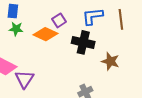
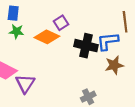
blue L-shape: (93, 16) -> (108, 41), moved
brown star: (110, 61) -> (114, 65), turned -30

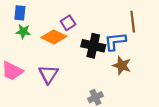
brown star: (114, 65) -> (122, 65), turned 30
purple triangle: (25, 84) -> (48, 74), moved

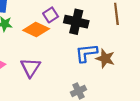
blue L-shape: (115, 41) -> (86, 53), moved
black cross: (93, 46) -> (76, 22), moved

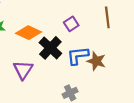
purple square: (51, 15) -> (71, 24), moved
black cross: (76, 22) -> (50, 48), moved, turned 30

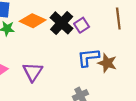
orange diamond: (28, 33) -> (33, 21), moved
black cross: (50, 48) -> (62, 23), moved

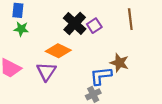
orange diamond: (33, 21) -> (58, 51), moved
blue L-shape: (88, 57) -> (101, 76), moved

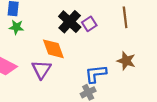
orange diamond: (58, 51) -> (53, 49), turned 45
brown star: (119, 63) -> (126, 61), moved

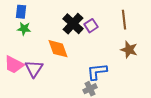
brown star: (126, 61) -> (129, 50), moved
purple triangle: (41, 70) -> (34, 69), moved

